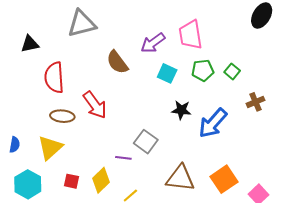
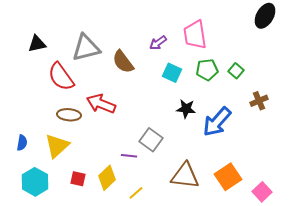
gray triangle: (82, 24) -> (86, 48), moved
purple arrow: (153, 43) -> (158, 43), size x0.7
red semicircle: (54, 78) -> (61, 77), turned -32
red arrow: (95, 105) -> (101, 104), turned 148

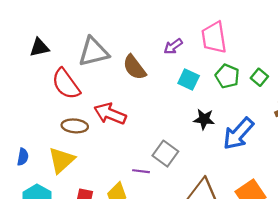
green pentagon: (207, 70) -> (227, 76), turned 30

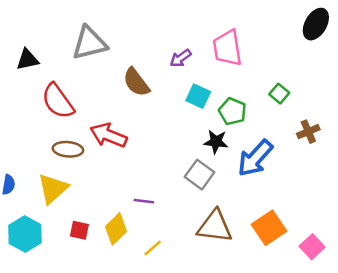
gray triangle: (94, 52) -> (89, 43), moved
green pentagon: (227, 76) -> (232, 111), moved
gray square: (165, 154) -> (199, 175), moved

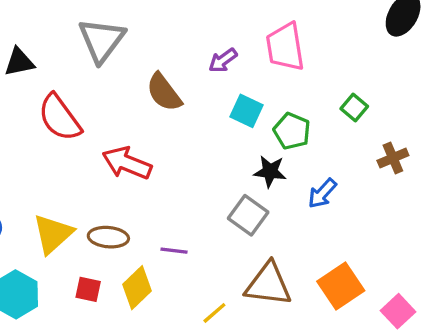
gray triangle: (89, 43) -> (102, 40), turned -39
brown ellipse: (68, 149) -> (108, 237), moved
blue arrow: (255, 158) -> (322, 193), size x0.6
yellow line: (153, 248) -> (214, 313), moved

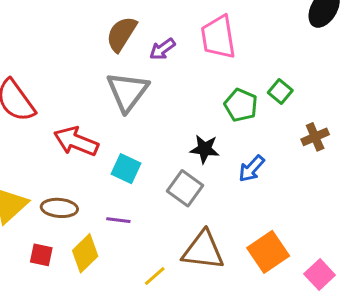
gray triangle: (102, 40) -> (127, 91), moved
brown semicircle: (164, 92) -> (121, 34), moved, turned 69
cyan square: (246, 111) -> (126, 169), moved
green pentagon: (292, 131) -> (241, 105), moved

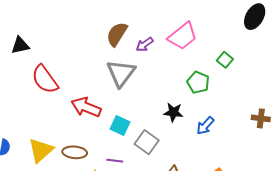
pink trapezoid: (218, 37) -> (183, 36), turned -120
green square: (280, 91) -> (225, 60), moved
brown cross: (315, 137) -> (261, 118), moved, turned 30
gray square: (185, 188) -> (147, 142), moved

